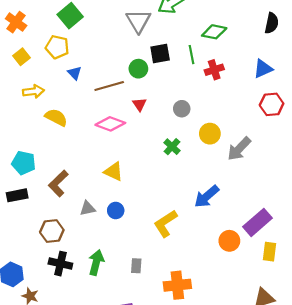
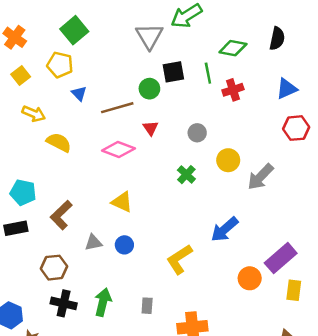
black semicircle: (272, 23) -> (277, 39), moved
yellow arrow: (33, 91) -> (34, 114), turned 30

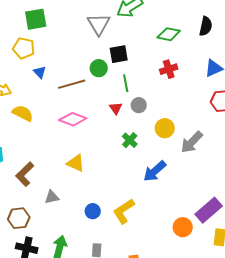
green square: (74, 30) -> (36, 19), turned 30
green line: (208, 73) -> (126, 83), moved
red triangle: (151, 128) -> (116, 108), moved
blue arrow: (225, 229) -> (155, 171), moved
blue circle: (124, 245) -> (93, 211), moved

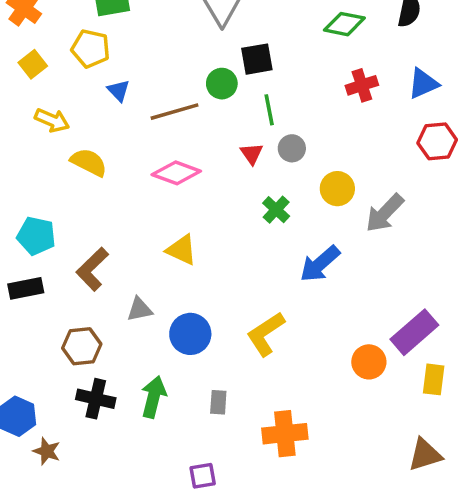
red cross: (169, 69) -> (362, 85), moved
blue circle: (93, 211) -> (190, 334), moved, size x1.5

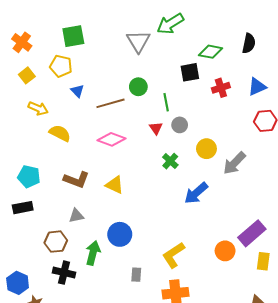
black square: (257, 59) -> (190, 72), moved
brown L-shape: (92, 269) -> (76, 180), moved, turned -115
gray triangle: (140, 309) -> (76, 216), moved
yellow L-shape: (266, 334) -> (173, 255), moved
green arrow: (154, 397) -> (93, 253), moved

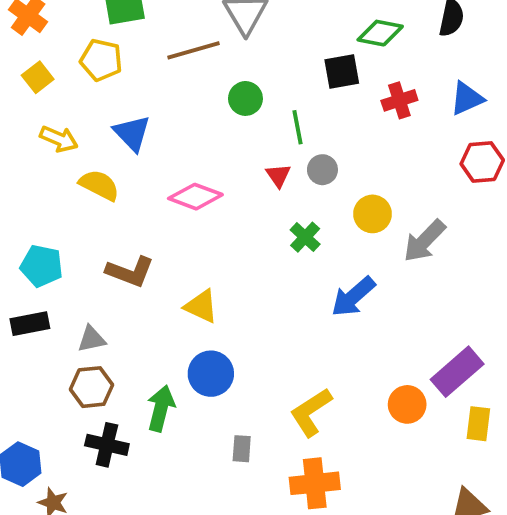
blue triangle: (77, 91) -> (132, 133), moved, size x1.5
brown line: (110, 103) -> (194, 50), moved
yellow triangle: (115, 185) -> (201, 306), moved
gray triangle: (76, 216) -> (92, 339), moved

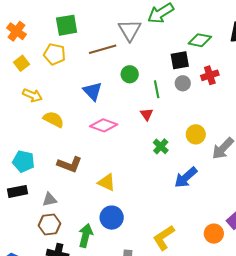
blue triangle: (132, 133) -> (93, 91), moved
gray circle: (322, 170) -> (183, 83), moved

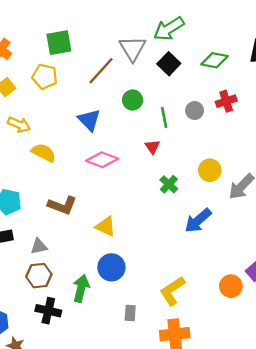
brown line: (103, 49) -> (101, 71), turned -32
black square: (180, 60) -> (169, 64), moved, turned -36

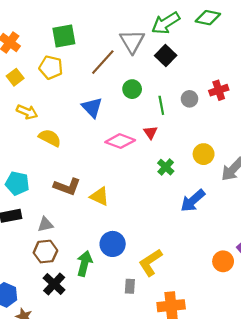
green diamond: (214, 60) -> (208, 18), moved
pink diamond: (102, 160) -> (120, 141), moved
yellow triangle: (106, 226) -> (100, 196), moved
yellow L-shape: (172, 291) -> (150, 262), moved
black cross: (48, 311) -> (54, 284), turned 30

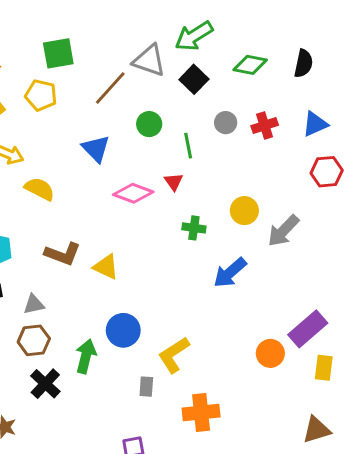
green diamond: (208, 18) -> (250, 65), moved
gray triangle: (132, 41) -> (149, 61), turned -40
gray circle: (189, 99) -> (226, 123), moved
green cross: (166, 167) -> (194, 228), turned -35

